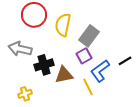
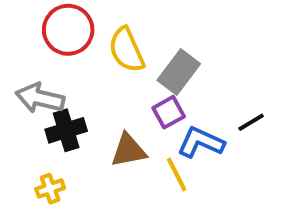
yellow semicircle: (63, 25) -> (126, 50), turned -35
black cross: (44, 65) -> (66, 130), moved
blue L-shape: (100, 71) -> (201, 142), turned 60

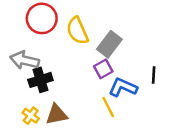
black line: (251, 122) -> (154, 75), turned -56
brown triangle: (128, 150) -> (56, 114), moved
yellow cross: (50, 189) -> (31, 116), turned -35

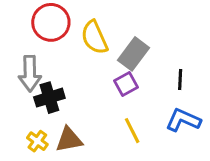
gray arrow: (25, 60) -> (30, 73), turned -104
black line: (154, 75) -> (180, 80), moved
blue L-shape: (123, 87) -> (183, 120), moved

